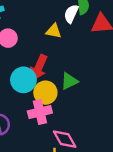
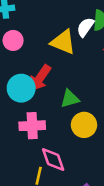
yellow triangle: (54, 31) -> (63, 42), size x1.5
yellow circle: (45, 93) -> (84, 125), moved

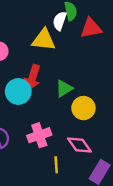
pink cross: (32, 126) -> (39, 135), moved
pink diamond: (53, 160) -> (79, 145), moved

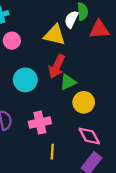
red arrow: (32, 78) -> (57, 66), moved
pink diamond: (79, 145) -> (89, 136), moved

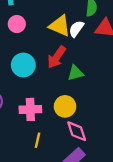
white semicircle: (71, 19) -> (76, 29), moved
green triangle: (68, 82) -> (75, 73), moved
yellow circle: (84, 102) -> (65, 106), moved

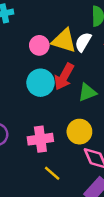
pink circle: (17, 24) -> (39, 45), moved
cyan circle: (23, 65) -> (41, 83), moved
yellow line: (37, 140) -> (52, 173), turned -56

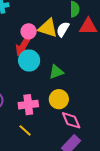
red arrow: (64, 77) -> (23, 46), moved
green triangle: (87, 92) -> (56, 72), moved
yellow line: (52, 173) -> (25, 130), moved

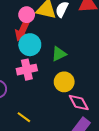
pink cross: (28, 105) -> (27, 70), moved
yellow line: (25, 130) -> (24, 117), moved

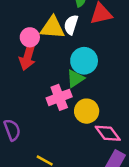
cyan circle: (30, 45) -> (84, 61), moved
pink cross: (27, 70) -> (59, 97), moved

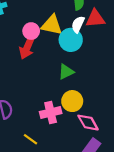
white semicircle: (71, 25) -> (78, 24), moved
cyan circle: (84, 61) -> (71, 40), moved
pink cross: (59, 97) -> (51, 113), moved

